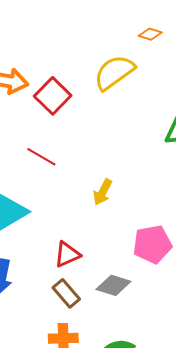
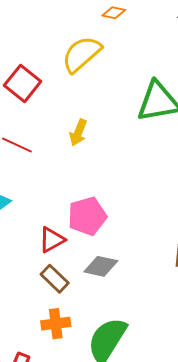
yellow arrow: (103, 192) -> (78, 133), moved
pink pentagon: (152, 244) -> (87, 216), moved

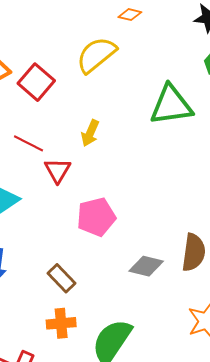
red triangle: (52, 240) -> (58, 170), moved, turned -32
gray diamond: (101, 266) -> (146, 266), moved

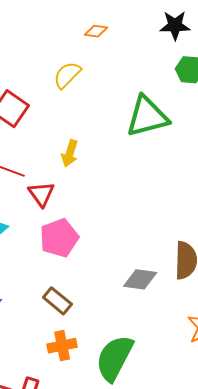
yellow semicircle: (96, 55) -> (67, 75), size x0.7
pink pentagon: (96, 217) -> (59, 238), moved

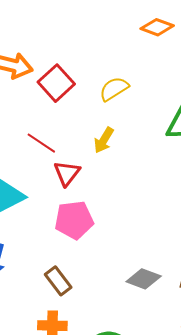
orange diamond: (96, 31) -> (157, 27), size x1.4
yellow semicircle: (67, 75) -> (114, 89), moved

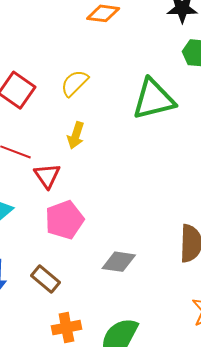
gray diamond: (144, 279) -> (119, 262), moved
brown rectangle: (58, 281) -> (45, 279), moved

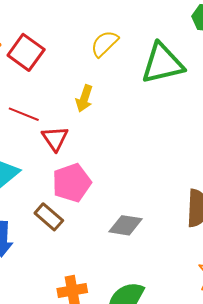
yellow semicircle: (75, 83) -> (105, 44), moved
brown rectangle: (45, 279) -> (49, 217), moved

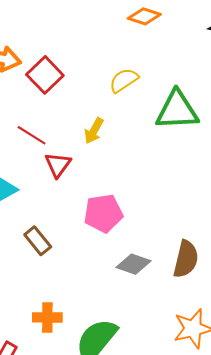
pink pentagon: (72, 183) -> (103, 213), moved
gray diamond: (125, 225) -> (133, 264), moved

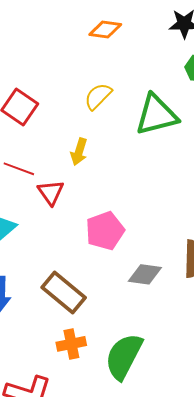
brown rectangle: (38, 241) -> (64, 293), moved, size x1.5

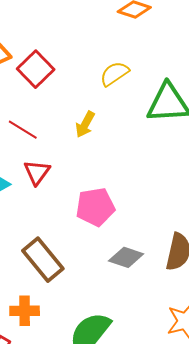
red triangle: (51, 192) -> (37, 172), moved
orange cross: (71, 344) -> (25, 311), moved

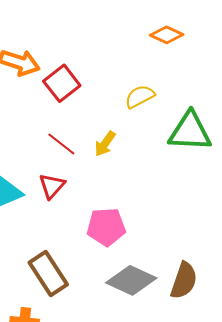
red line: (23, 130) -> (61, 144), moved
gray diamond: (126, 257) -> (131, 280), size x1.4

